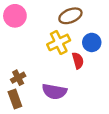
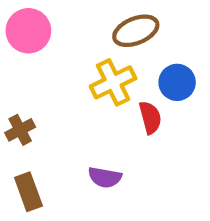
brown cross: (18, 78) -> (20, 130), moved
purple semicircle: (54, 92) -> (105, 177), size x0.7

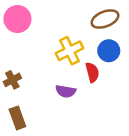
brown ellipse: (136, 31) -> (105, 19), moved
purple semicircle: (105, 177) -> (66, 91), moved

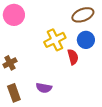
purple semicircle: (66, 91) -> (44, 88), moved

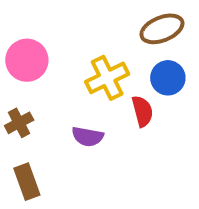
pink circle: (14, 15) -> (27, 60), moved
purple semicircle: (44, 88) -> (88, 137), moved

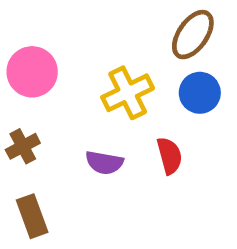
brown ellipse: (162, 29) -> (193, 35), turned -33
red semicircle: (142, 111) -> (170, 156), moved

